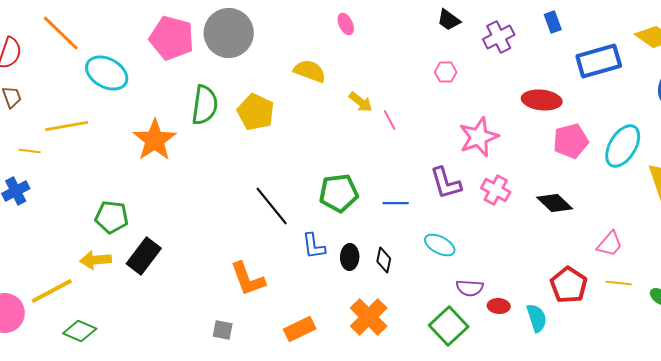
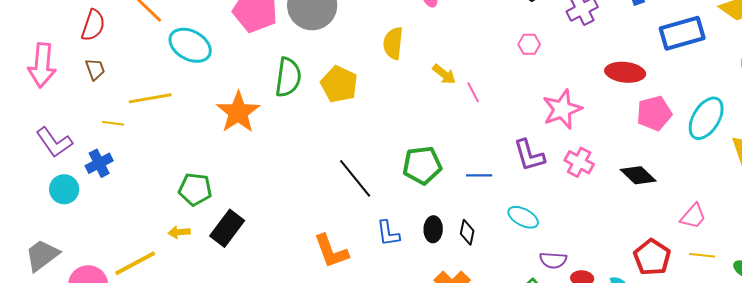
yellow semicircle: (310, 71) -> (393, 43), turned -104
blue L-shape: (314, 246) -> (388, 233), moved
yellow arrow: (96, 260) -> (179, 232), size x0.7

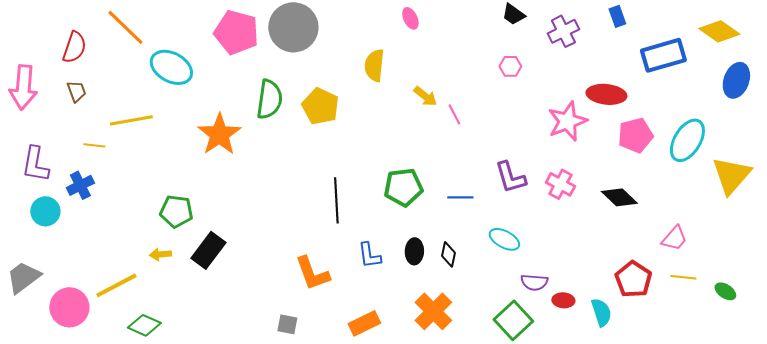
pink star: (562, 109) -> (567, 121), moved
purple L-shape: (54, 142) -> (35, 164), turned 45
black line: (355, 178) -> (336, 200), turned 36

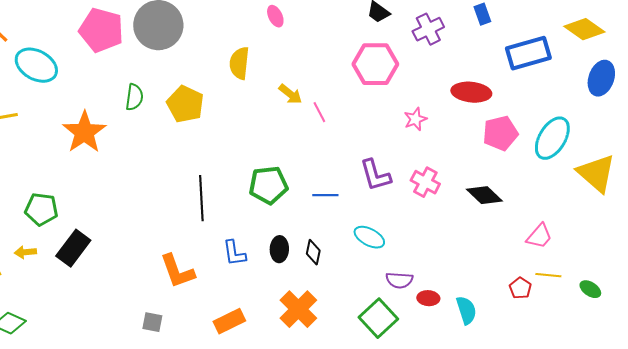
pink hexagon: (510, 66) -> (375, 64), size x2.0
green semicircle: (269, 99) -> (134, 97), size x0.7
pink star: (567, 121) -> (415, 119), moved, size x0.6
yellow triangle: (731, 175) -> (596, 173), turned -30
red pentagon: (633, 279) -> (520, 288), moved, size x0.6

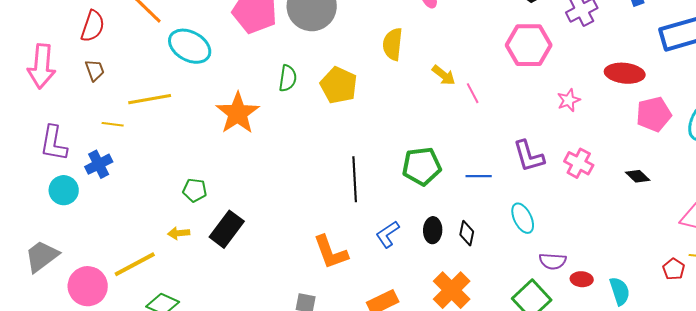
black diamond: (484, 195) -> (638, 176), size x0.7
green pentagon: (41, 209) -> (195, 190), size x0.7
cyan ellipse: (369, 237) -> (523, 218), turned 36
blue L-shape: (234, 253) -> (388, 234), turned 64

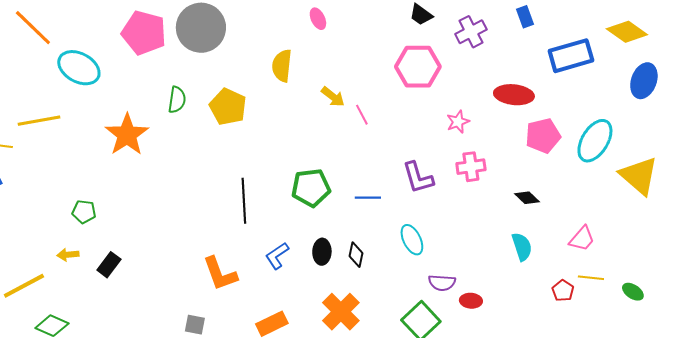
pink cross: (579, 163) -> (471, 167), moved, turned -36
black rectangle: (227, 229) -> (109, 265), moved, size x0.7
cyan semicircle: (620, 291) -> (522, 247), moved

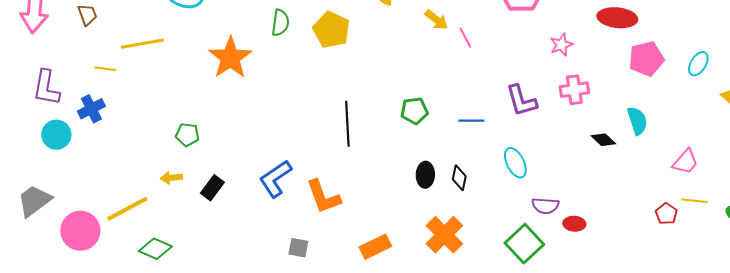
cyan ellipse: (595, 141) -> (698, 64), size x0.6
green pentagon: (311, 188) -> (414, 111), size x0.7
black diamond: (527, 198) -> (603, 140), moved
cyan semicircle: (522, 247) -> (637, 121), moved
blue L-shape: (277, 256) -> (275, 179), moved, size x1.4

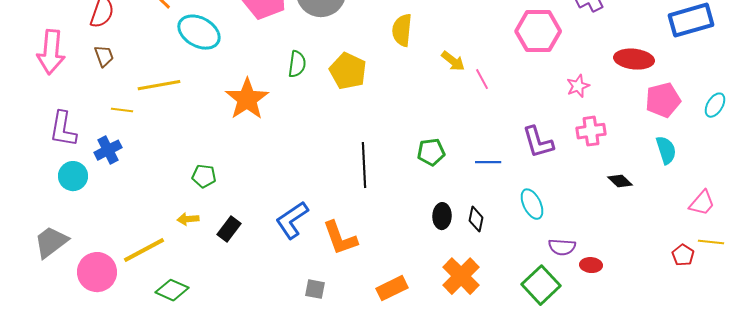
cyan semicircle: (637, 121) -> (666, 150), moved

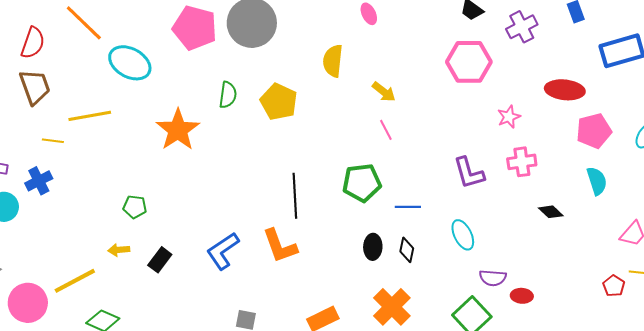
brown trapezoid: (104, 56) -> (35, 87), size x1.6
pink line: (482, 79) -> (386, 130), moved
green pentagon: (431, 152) -> (362, 183), size x1.4
blue line: (488, 162) -> (408, 207), moved
orange L-shape: (340, 238) -> (280, 246), moved

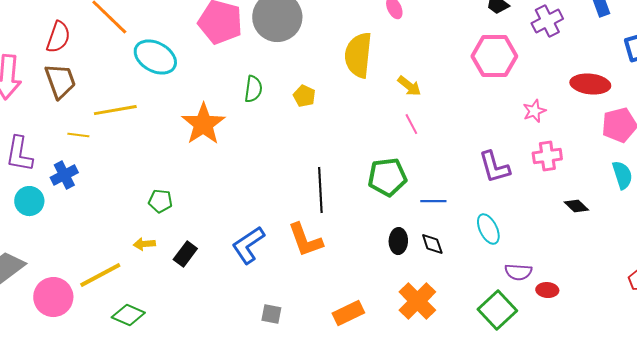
yellow semicircle: (333, 61) -> (358, 55), size x1.4
yellow pentagon: (279, 102) -> (304, 96), size x0.6
black diamond: (407, 250) -> (432, 244), turned -30

